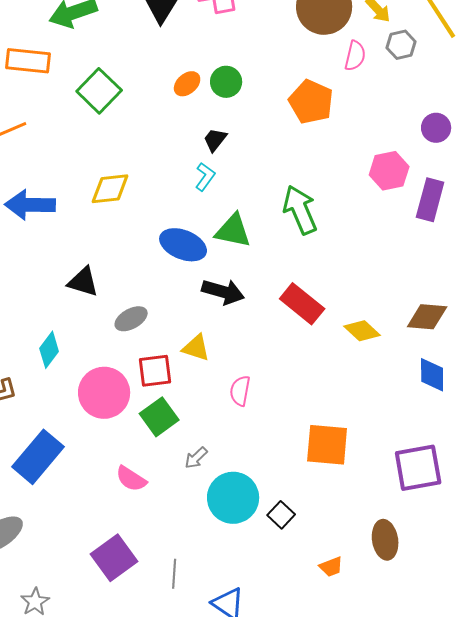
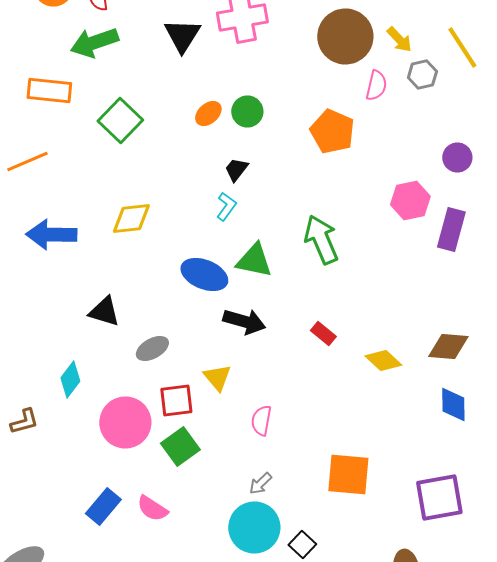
red rectangle: (302, 304) -> (323, 334), size x0.6
yellow triangle: (196, 348) -> (217, 378), turned 32
blue rectangle: (38, 457) -> (103, 506), moved, size x0.7
gray arrow: (196, 458) -> (260, 484), moved

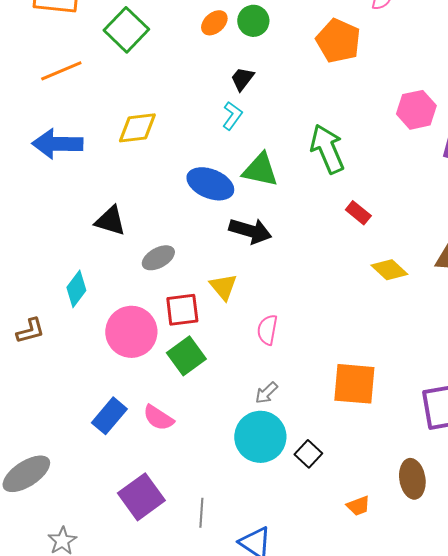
orange line: (27, 162) -> (61, 71), moved
red rectangle: (323, 334) -> (358, 213), moved

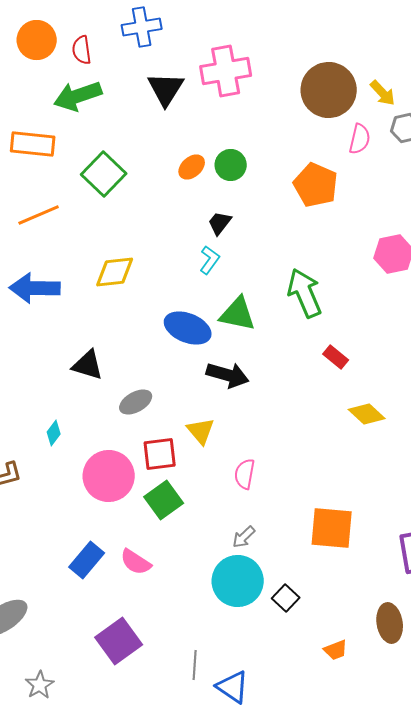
cyan diamond: (76, 289) -> (54, 433), size x0.7
gray line: (201, 513) -> (195, 665), moved

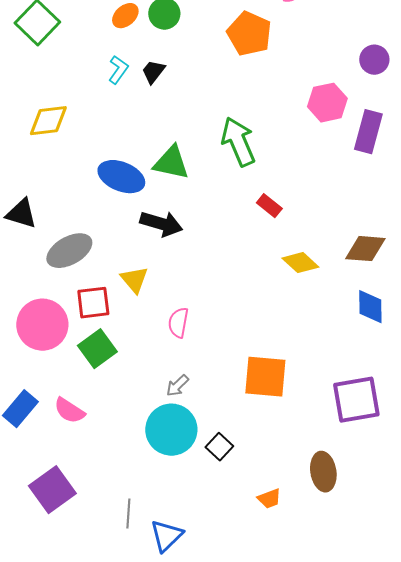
cyan L-shape: (210, 260) -> (118, 70), moved
gray ellipse: (136, 402) -> (69, 251), size x1.4
blue triangle: (233, 687) -> (166, 536), turned 42

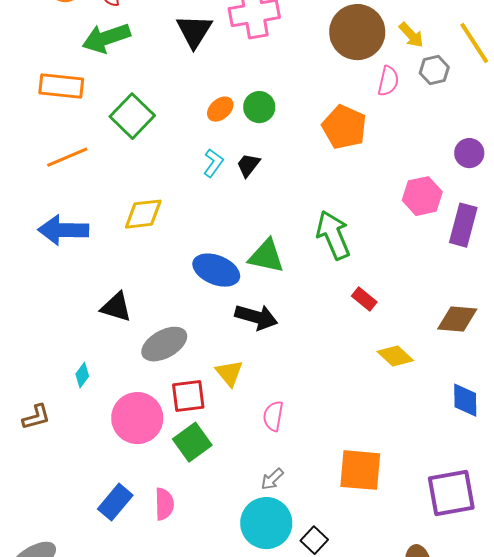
brown diamond: (365, 249) -> (457, 319), moved
pink semicircle: (69, 411) -> (164, 504), turned -124

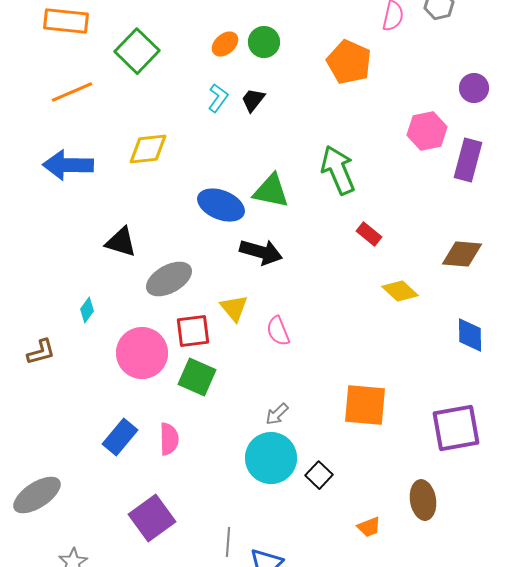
pink semicircle: (273, 416) -> (278, 331), moved, turned -32
green square: (192, 442) -> (197, 377), turned -30

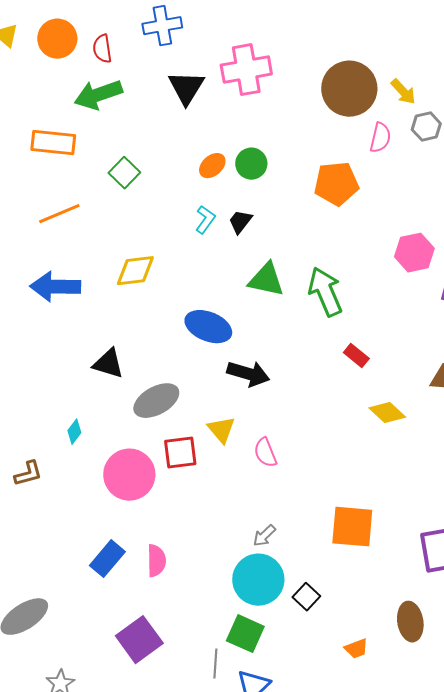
green square: (137, 51) -> (124, 173), size x0.7
orange pentagon: (349, 62) -> (336, 184), turned -30
green triangle: (271, 191) -> (266, 280), moved
green square: (197, 377) -> (245, 634), moved

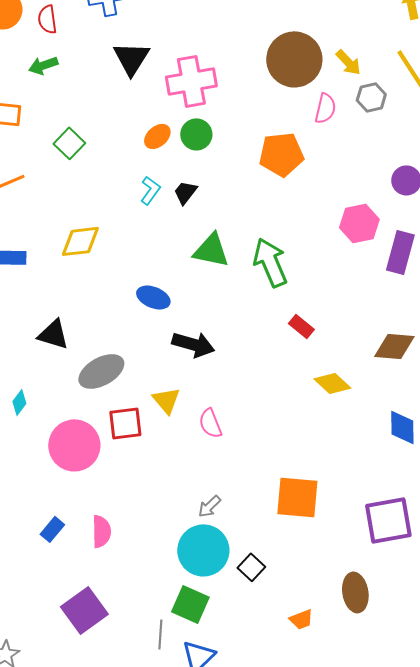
pink cross: (246, 70) -> (191, 81), moved
green arrow: (98, 95) -> (43, 65), size x0.6
blue ellipse: (208, 327) -> (153, 297), size x0.7
blue rectangle: (107, 559) -> (52, 529), size x0.7

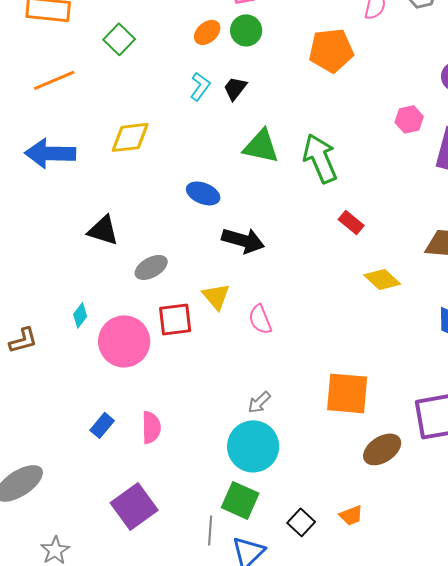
pink hexagon: (359, 223) -> (409, 119), size x0.7
gray ellipse: (101, 371) -> (151, 267), size x0.7
cyan diamond: (19, 402) -> (80, 315), moved
black square: (251, 567) -> (301, 522), moved
brown ellipse: (355, 592) -> (382, 449), moved, turned 66

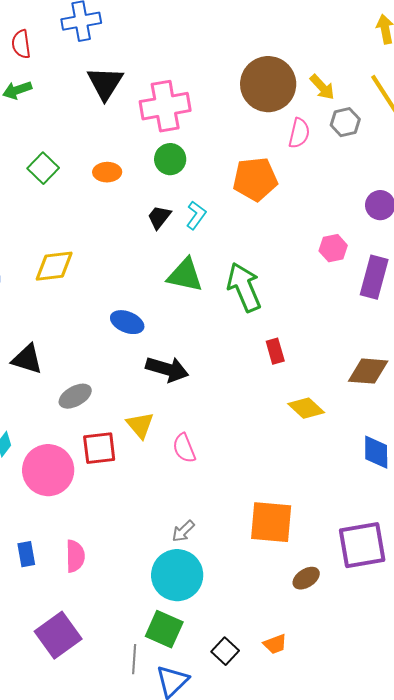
orange ellipse: (207, 32) -> (107, 172), moved, turned 40
cyan L-shape: (200, 86) -> (196, 215), moved
red rectangle: (351, 222) -> (275, 351), turned 35
blue rectangle: (102, 425) -> (26, 554), turned -50
brown ellipse: (382, 449) -> (306, 578), size x0.7

